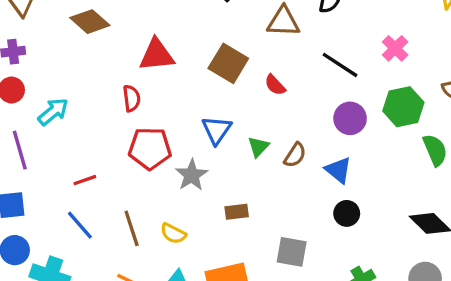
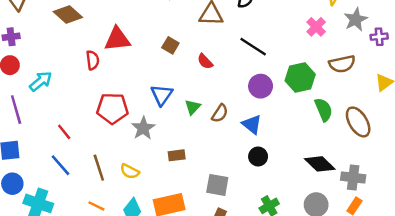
pink cross: (395, 48) -> (316, 27), moved
brown square: (228, 63) -> (170, 45), size x0.6
red semicircle: (132, 98) -> (93, 60), moved
red line: (85, 180) -> (64, 132), turned 70

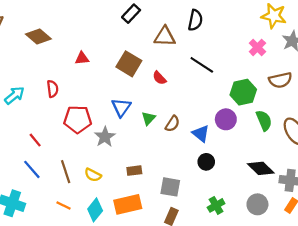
red triangle: (117, 39) -> (82, 58), size x0.6
brown square: (170, 45) -> (129, 64), size x1.6
red semicircle: (93, 60) -> (53, 89), moved
purple circle: (261, 86) -> (226, 119), moved
brown rectangle: (177, 155) -> (134, 171), moved

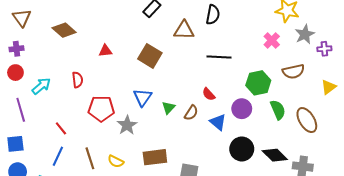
black line: (202, 65) -> (219, 57), turned -30
red semicircle: (159, 78) -> (209, 94), moved
black circle: (206, 162) -> (242, 149), moved, size x1.5
blue line: (32, 169) -> (58, 156), turned 66
brown rectangle: (134, 171) -> (155, 157), size x1.6

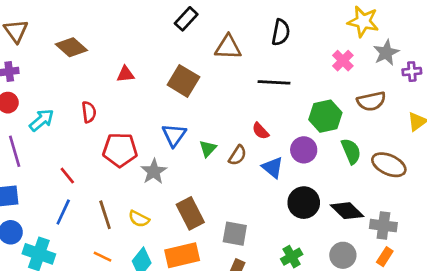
black semicircle: (213, 15) -> (281, 32), moved
brown ellipse: (307, 120) -> (389, 165), turned -35
brown rectangle: (155, 157) -> (190, 213), turned 70

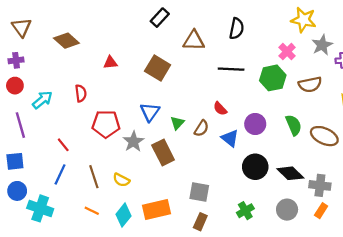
green hexagon: (325, 116) -> (273, 78), moved
brown rectangle: (190, 213) -> (163, 153), moved

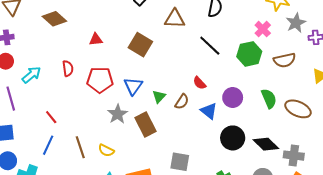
black line: (231, 69) -> (210, 46), turned 40
red pentagon: (106, 124) -> (100, 80), moved

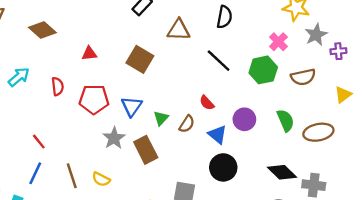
cyan arrow: (32, 75) -> (19, 77), moved
brown ellipse: (298, 109) -> (318, 132), turned -35
black circle: (233, 138) -> (223, 167), moved

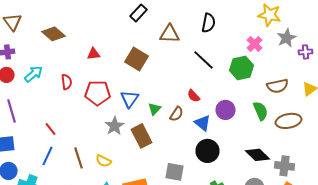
brown semicircle: (303, 77) -> (278, 86), moved

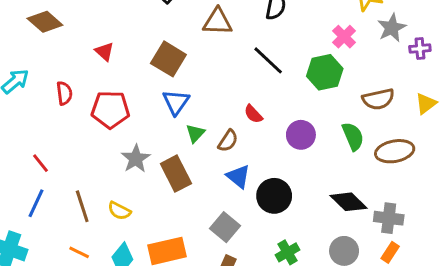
red triangle: (94, 54) -> (104, 52), turned 48
blue triangle: (130, 99) -> (176, 102), moved
blue triangle: (202, 123) -> (238, 177), moved
gray square: (174, 172) -> (225, 227), turned 30

